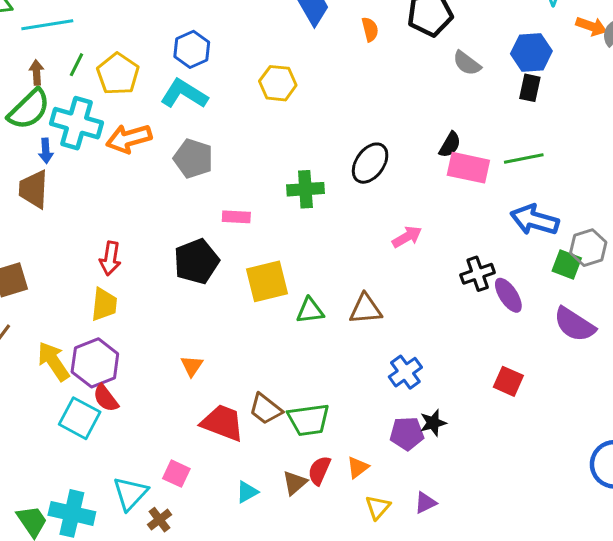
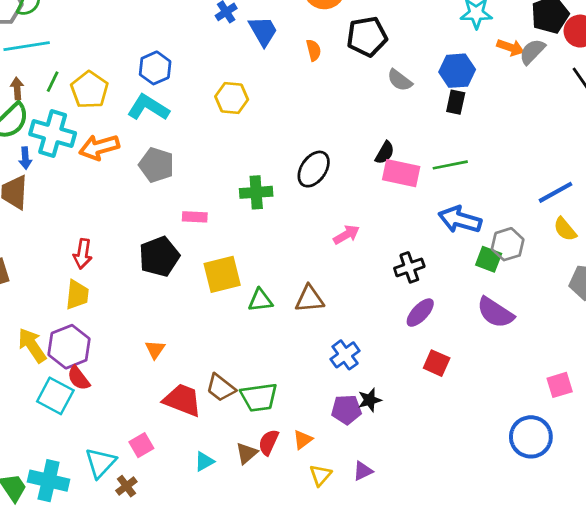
purple ellipse: (508, 295) -> (420, 313), moved, turned 76
pink square: (176, 474) -> (141, 445), turned 35

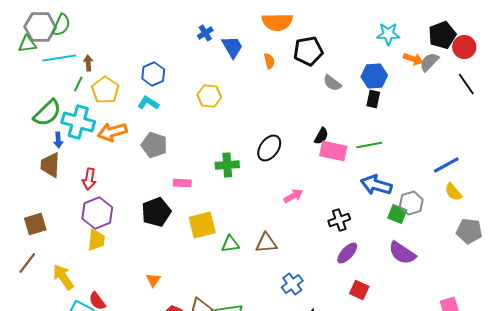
brown arrow: (17, 88) -> (88, 63), moved
cyan L-shape: (148, 108) -> (148, 103), size x0.7
red arrow: (83, 254) -> (89, 179), moved
purple hexagon: (69, 347) -> (97, 213), moved

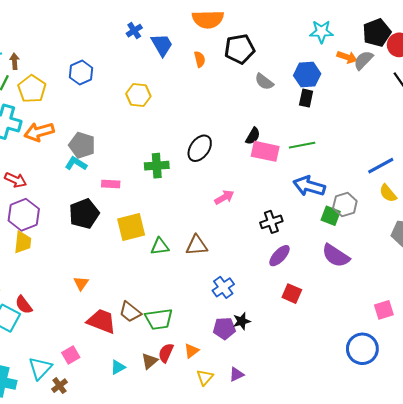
cyan L-shape: (148, 103) -> (76, 164), moved
red arrow: (89, 179) -> (16, 180), turned -75

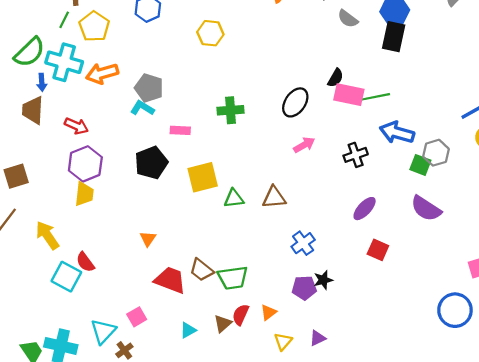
black rectangle: (306, 98) -> (394, 37), size x1.5
green line: (302, 145) -> (376, 97), moved
black ellipse: (200, 148) -> (295, 102), moved
black cross: (271, 222) -> (356, 155), moved

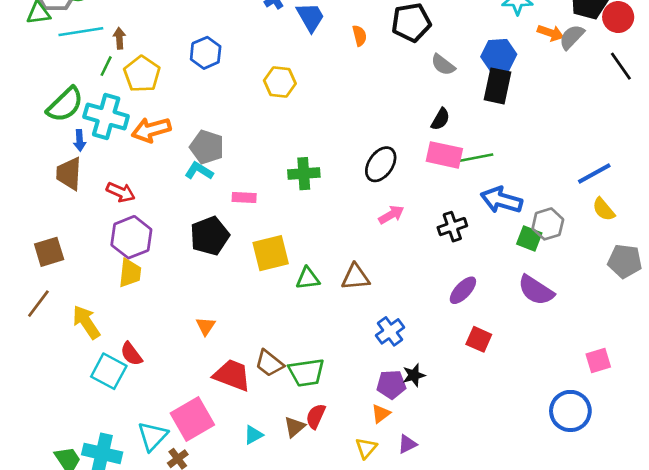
black semicircle: (335, 78) -> (440, 119), moved
orange triangle: (268, 312) -> (381, 414), moved
pink square: (137, 317) -> (192, 419), size x1.8

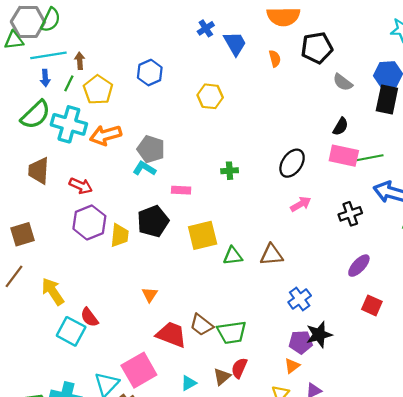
blue arrow: (80, 140) -> (45, 78), moved
green cross: (304, 174) -> (230, 171), size x0.7
yellow trapezoid: (130, 273) -> (120, 235), moved
black star: (414, 375) -> (319, 335), size x1.4

